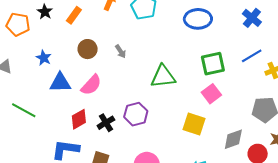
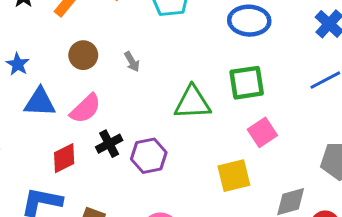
green square: (213, 64) -> (247, 83), moved
black cross: (106, 123) -> (109, 144), moved
yellow square: (194, 124) -> (234, 176), turned -35

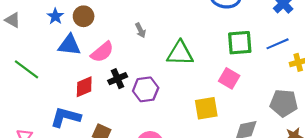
brown circle: (83, 55) -> (84, 16), moved
gray arrow: (132, 62) -> (140, 30), moved
green square: (247, 83) -> (240, 43), moved
pink square: (262, 132) -> (229, 78), turned -30

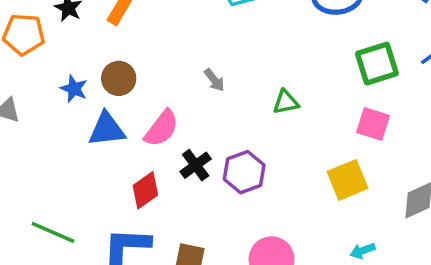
green triangle: (180, 53) -> (286, 102), size x0.6
green line: (27, 69) -> (53, 232), moved

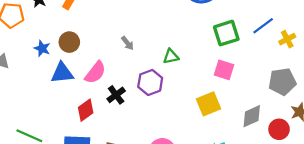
purple hexagon: (244, 172) -> (150, 82), moved

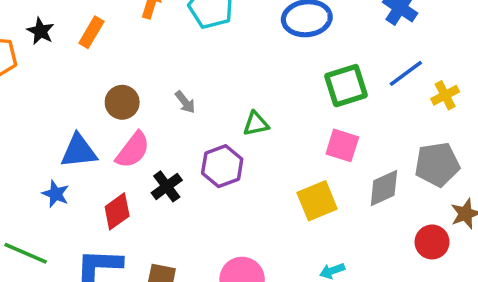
brown circle: (69, 42) -> (122, 102), moved
blue star: (42, 48) -> (56, 194), moved
gray diamond: (252, 116) -> (384, 188), moved

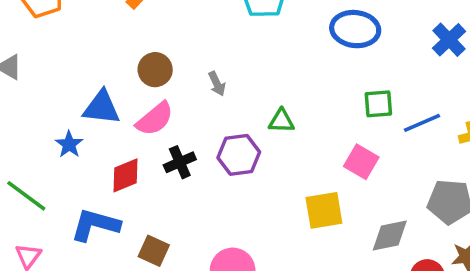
blue line: (406, 73) -> (422, 123), moved
green square: (346, 86) -> (378, 104), size x0.7
gray diamond: (384, 188) -> (390, 235), moved

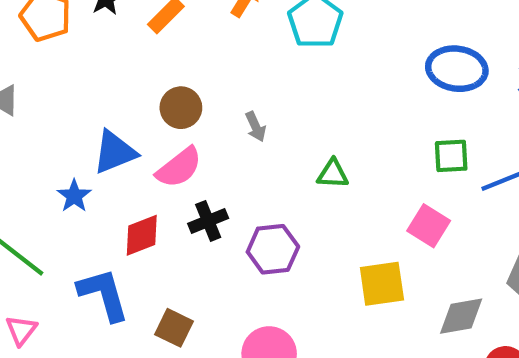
blue ellipse: (355, 29) -> (457, 69), moved
blue triangle: (101, 108) -> (115, 152), turned -30
purple hexagon: (239, 155) -> (273, 249), moved
blue L-shape: (95, 225) -> (103, 294), turned 57

